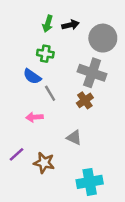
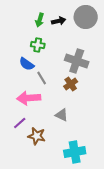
gray circle: (103, 38) -> (86, 17), moved
pink arrow: (35, 117) -> (29, 98), size x1.6
purple line: (17, 154) -> (20, 123), moved

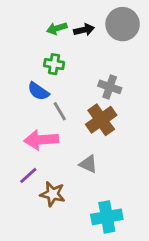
green arrow: (40, 20) -> (57, 28), turned 56
gray cross: (77, 61) -> (110, 87), size x0.7
brown cross: (71, 84) -> (101, 120), size x1.5

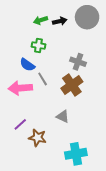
pink arrow: (41, 140) -> (20, 88), moved

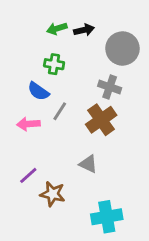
gray circle: (87, 17) -> (122, 48), moved
gray line: (43, 79) -> (60, 111), turned 64
pink arrow: (20, 88) -> (28, 124), size x0.7

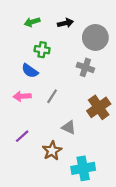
green arrow: (57, 29) -> (32, 22), moved
gray line: (60, 111) -> (52, 96), moved
brown cross: (101, 120) -> (99, 107), moved
brown star: (53, 194) -> (52, 151), moved, turned 30

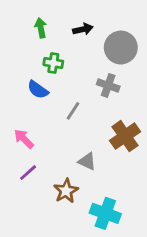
green arrow: (32, 22) -> (41, 28), turned 96
pink arrow: (22, 96) -> (24, 139), moved, turned 49
gray line: (52, 96) -> (73, 111), moved
cyan cross: (83, 168) -> (105, 213), turned 30

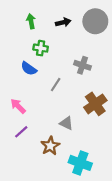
gray circle: (121, 48) -> (95, 21), moved

